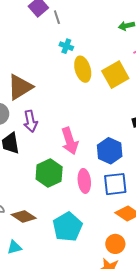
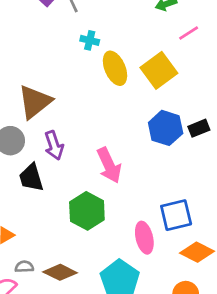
blue hexagon: (110, 151) -> (166, 128), moved
pink ellipse: (84, 181) -> (144, 238), moved

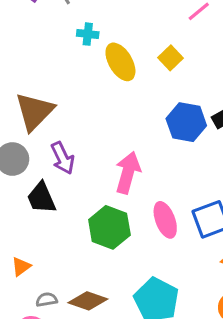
yellow square: (159, 70) -> (170, 58), size x0.6
pink arrow: (109, 165) -> (128, 173), turned -132
pink ellipse: (144, 238) -> (165, 220), moved

